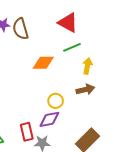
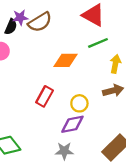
brown semicircle: (21, 29) -> (40, 22), turned -105
red rectangle: (27, 132) -> (45, 96), moved, turned 42

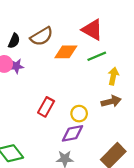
purple star: (20, 17) -> (16, 66), moved
orange diamond: (65, 60) -> (66, 52), moved

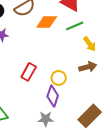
yellow arrow: (113, 76) -> (90, 44), turned 133
purple diamond: (72, 133) -> (53, 96), turned -60

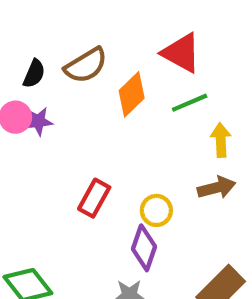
orange diamond: (47, 22) -> (132, 94), turned -45
yellow arrow: (90, 44) -> (221, 140), turned -147

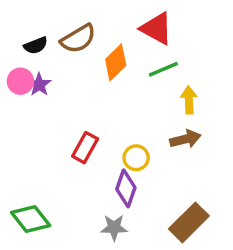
black semicircle: (34, 74) -> (36, 45), turned 45
purple star: (38, 121) -> (39, 85), turned -30

